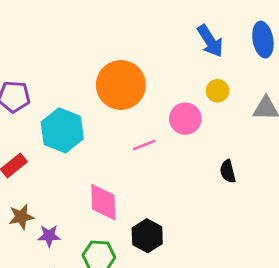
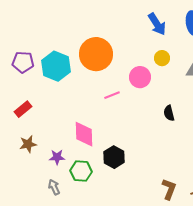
cyan hexagon: (62, 130) -> (56, 66), moved
purple star: (49, 236) -> (57, 157), moved

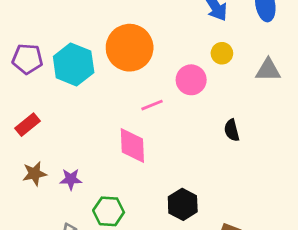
pink diamond: (84, 134) -> (132, 146), moved
purple star: (57, 157) -> (71, 179), moved
black hexagon: (114, 157) -> (183, 204), moved

